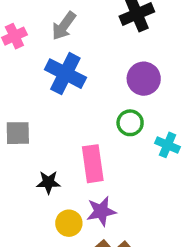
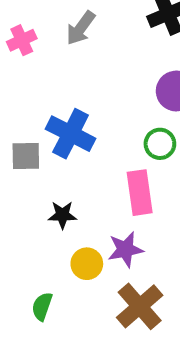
blue cross: (65, 74) -> (71, 134), moved
pink rectangle: (93, 164) -> (140, 193), moved

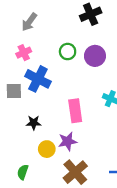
gray arrow: (81, 28) -> (29, 22), moved
pink cross: (22, 40) -> (24, 53), moved
green circle: (160, 144) -> (68, 52), moved

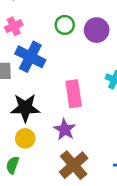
black star: (34, 123) -> (25, 108), size x1.6
purple star: (68, 141) -> (65, 129), turned -30
yellow circle: (47, 149) -> (25, 138), moved

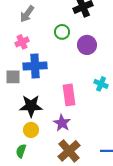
green circle: (65, 25) -> (62, 32), moved
blue cross: (30, 57) -> (35, 66), turned -30

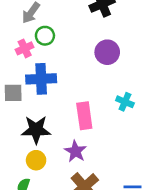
green circle: (62, 32) -> (45, 36), moved

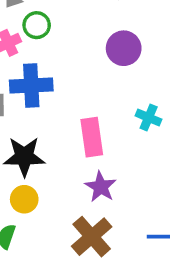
purple star: (75, 151) -> (101, 187), moved

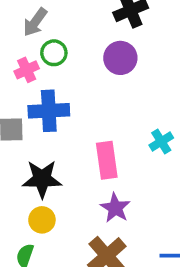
purple circle: (124, 48) -> (120, 58), moved
cyan cross: (149, 118) -> (161, 141), turned 35

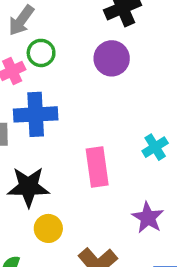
purple star: (115, 208) -> (148, 218), moved
yellow circle: (42, 220) -> (48, 228), moved

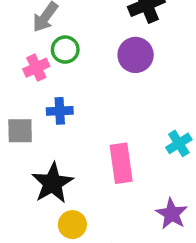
blue cross: (36, 114) -> (60, 111), size x0.6
black star: (28, 187) -> (53, 183), turned -30

